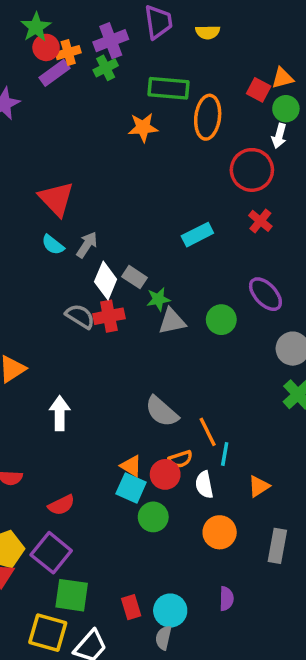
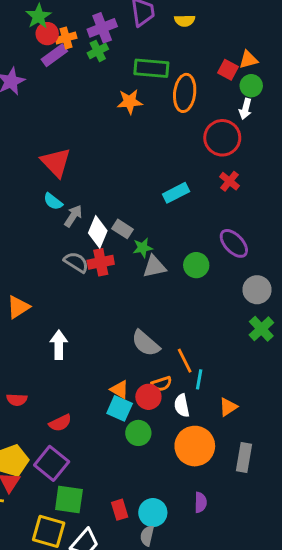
gray arrow: (87, 245) -> (73, 216), moved
orange circle: (220, 532) -> (195, 446), size x1.4

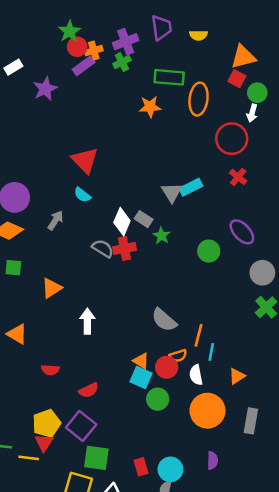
orange triangle: (248, 60) -> (243, 57), moved, size x1.5
gray arrow: (73, 216) -> (55, 220), moved
green star: (143, 248) -> (161, 236), turned -30
gray triangle: (154, 267) -> (172, 192), moved, turned -50
orange line: (185, 361) -> (199, 335), turned 40

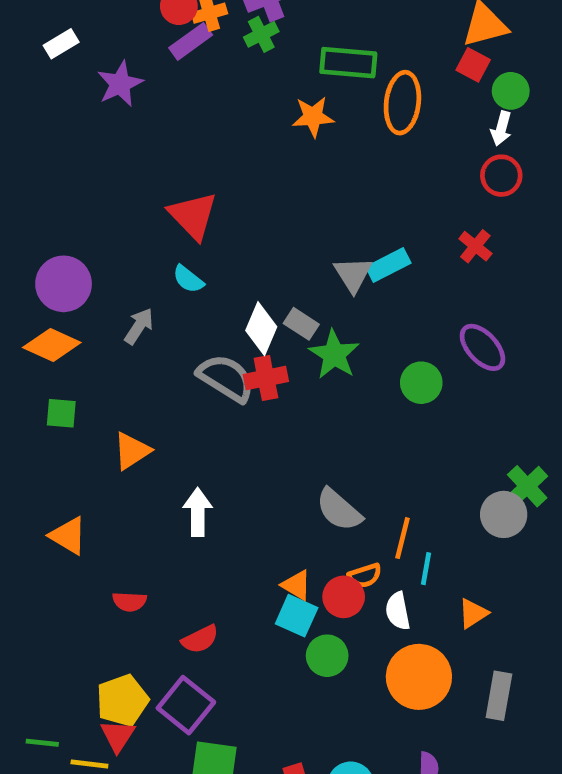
red circle: (232, 139) -> (501, 176), moved, size x0.7
green star: (161, 236) -> (334, 354), size x1.5
gray semicircle: (103, 248) -> (226, 378), size x1.4
gray circle: (262, 273) -> (504, 514), moved

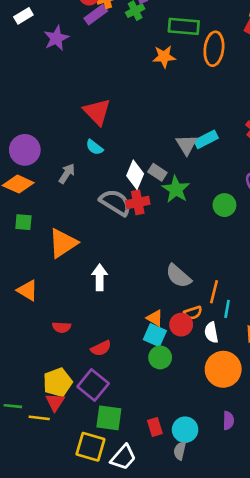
orange triangle: (132, 451) -> (63, 243), size x1.4
green circle: (327, 656) -> (160, 357), moved

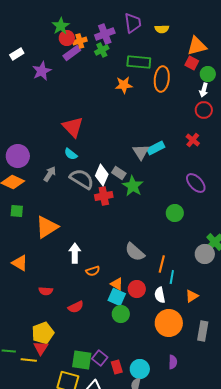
gray semicircle: (115, 202) -> (82, 179), moved
green circle: (224, 205) -> (175, 213), moved
orange semicircle: (193, 313) -> (93, 271), moved
purple square: (93, 385) -> (100, 358), moved, size x0.7

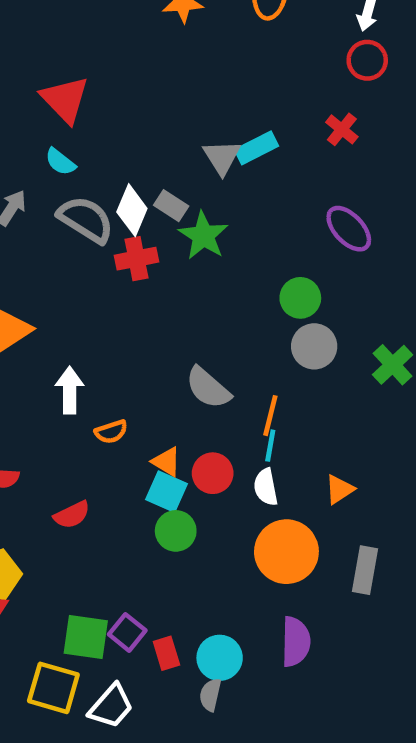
gray circle: (205, 254) -> (314, 346), moved
cyan line: (172, 277) -> (270, 446), moved
purple semicircle: (173, 362) -> (296, 642), size x1.5

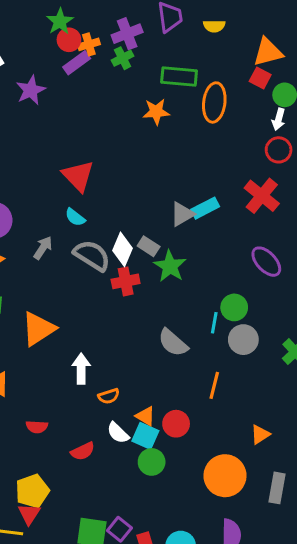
red cross: (342, 129) -> (262, 196), size x1.6
gray triangle: (222, 157) -> (182, 214), turned 32
gray semicircle: (208, 388) -> (173, 343), moved
cyan line: (270, 446) -> (214, 323), moved
white semicircle: (266, 487) -> (118, 433), moved, turned -35

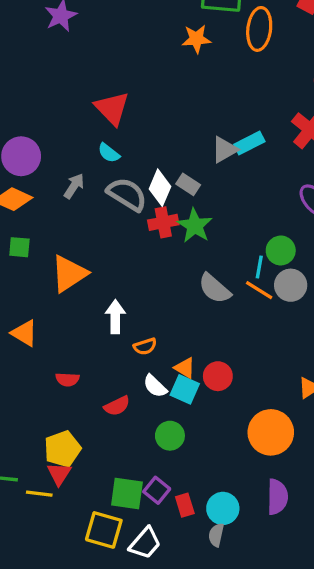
green star: (170, 266) -> (195, 226), moved
orange line: (214, 385) -> (259, 290), moved, turned -72
green circle: (152, 462) -> (170, 436), moved

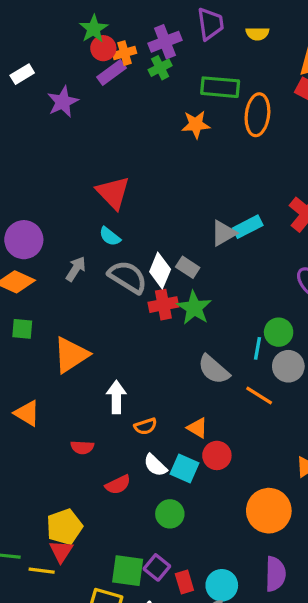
orange line: (259, 290) -> (259, 395), moved
orange triangle: (185, 368) -> (197, 428), moved
red semicircle: (67, 379) -> (82, 447), moved

